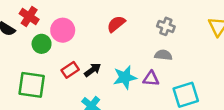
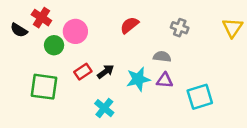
gray semicircle: (163, 55) -> (162, 57), moved

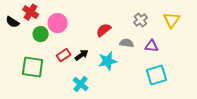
red semicircle: (129, 25) -> (104, 30), moved
gray cross: (180, 28) -> (141, 20), turned 32
yellow triangle: (232, 28) -> (172, 20), moved
purple triangle: (165, 80) -> (152, 46), moved

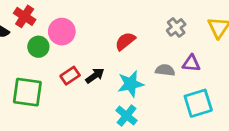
gray semicircle: (127, 43) -> (165, 70), moved
cyan cross: (81, 84) -> (127, 116), moved

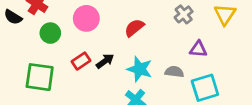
pink circle: (62, 32) -> (86, 18), moved
gray semicircle: (165, 70) -> (174, 72), moved
cyan star: (131, 84) -> (140, 69), turned 30

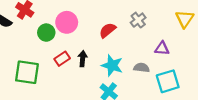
gray cross: (184, 14) -> (138, 20), moved
green circle: (50, 33) -> (46, 33), moved
black arrow: (105, 61) -> (83, 59), turned -49

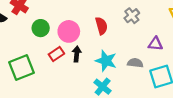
pink circle: (67, 22) -> (69, 31), moved
red semicircle: (108, 30) -> (101, 26), turned 114
green square: (27, 72) -> (21, 67), turned -30

